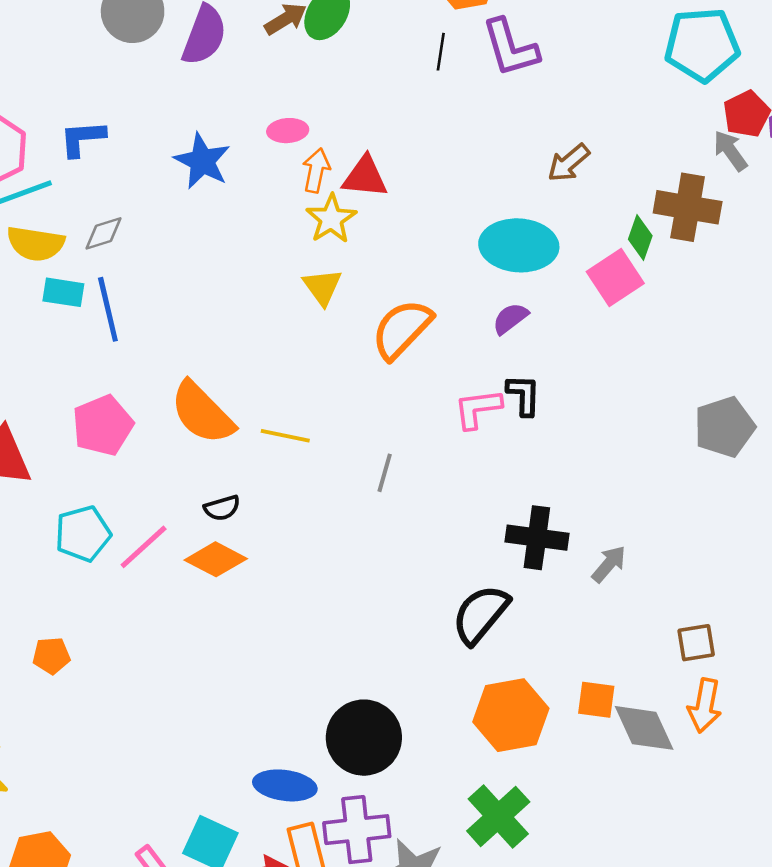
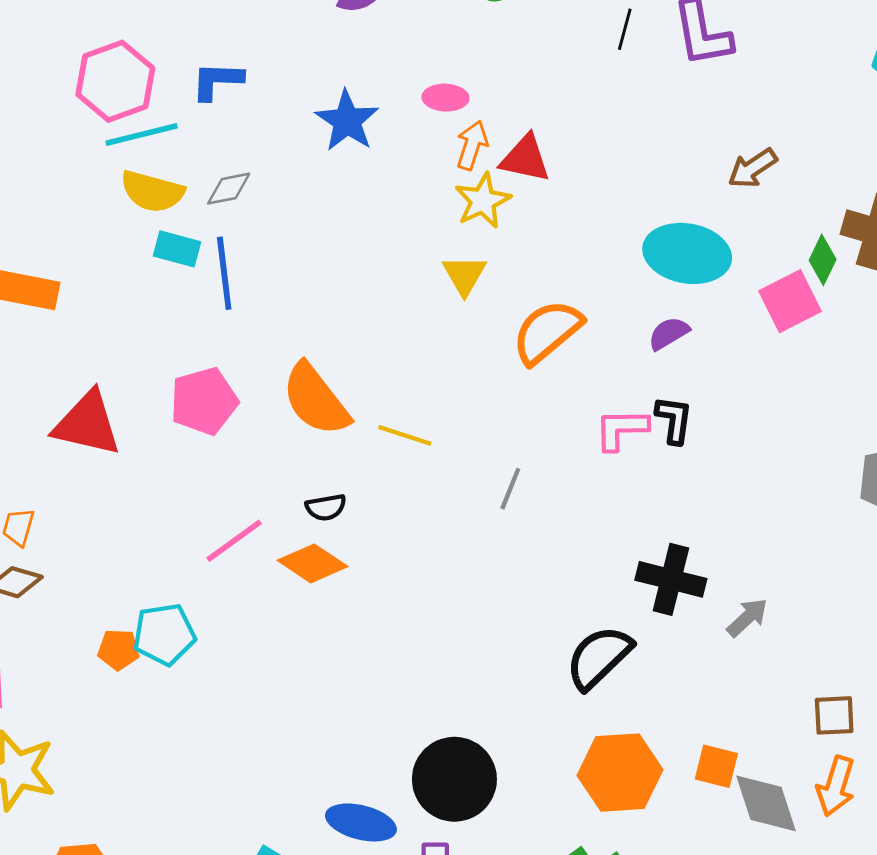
cyan pentagon: (83, 534) -> (164, 634), moved

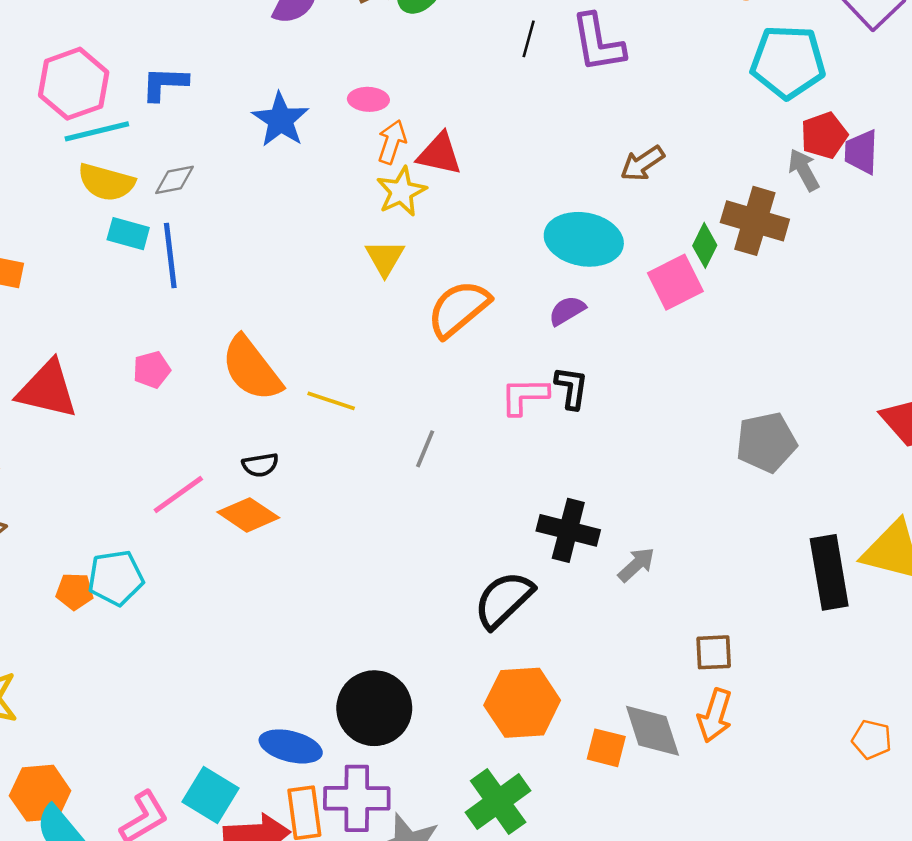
pink pentagon: (204, 401) -> (152, 370), size x0.6
orange square: (716, 766) -> (606, 748), moved

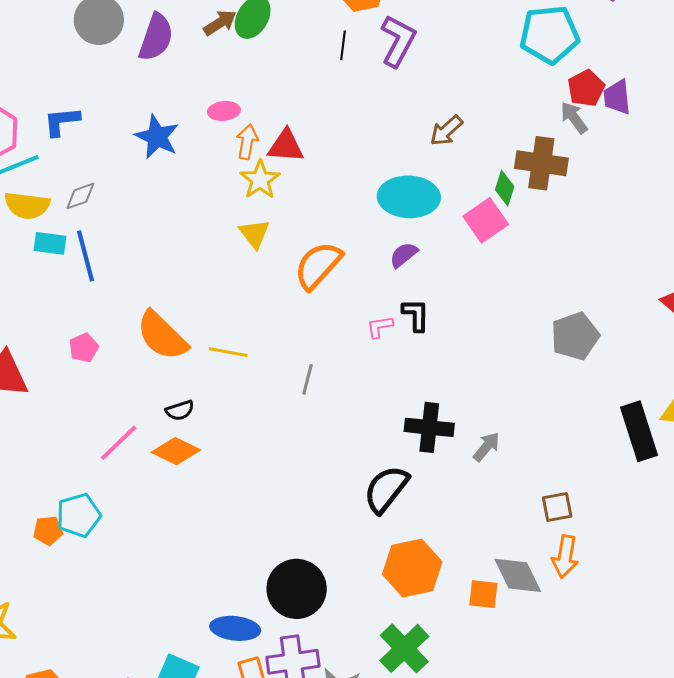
purple L-shape: (598, 43) -> (398, 41), turned -134
pink L-shape: (524, 396) -> (380, 327), size x0.7

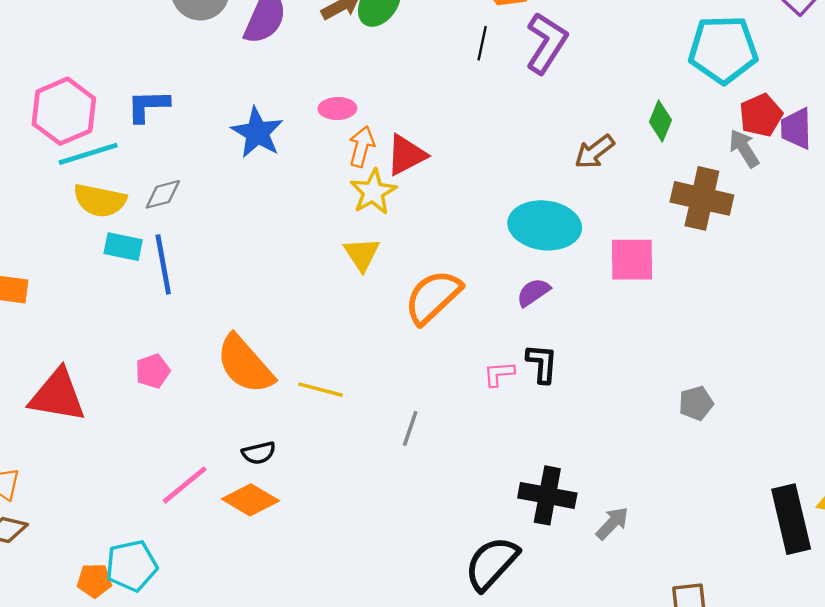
red triangle: (286, 146) -> (406, 155), turned -36
green diamond: (505, 188) -> (660, 121), moved
pink square: (486, 220) -> (632, 260), turned 30
gray pentagon: (575, 336) -> (696, 403), moved, size x0.6

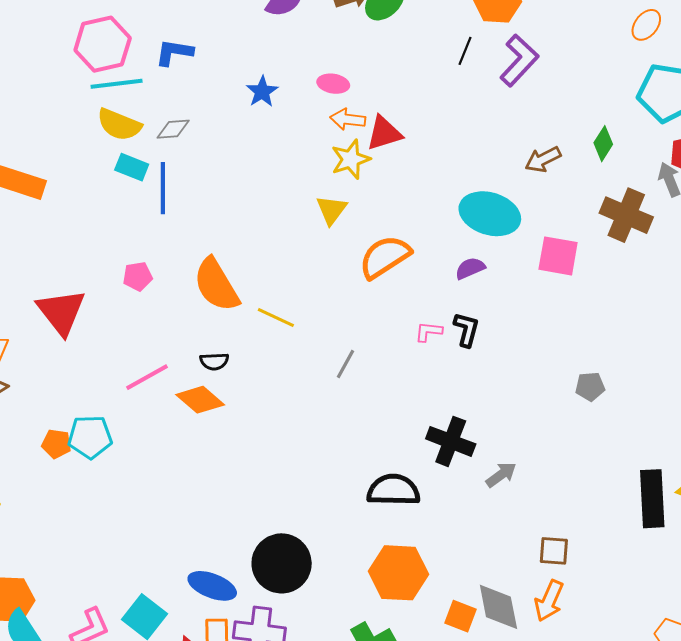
blue star: (257, 133) -> (262, 92), size x0.7
orange arrow: (362, 147) -> (348, 119), turned -108
red triangle: (57, 395) -> (61, 312), moved, turned 32
black semicircle: (492, 563) -> (393, 490), turned 38

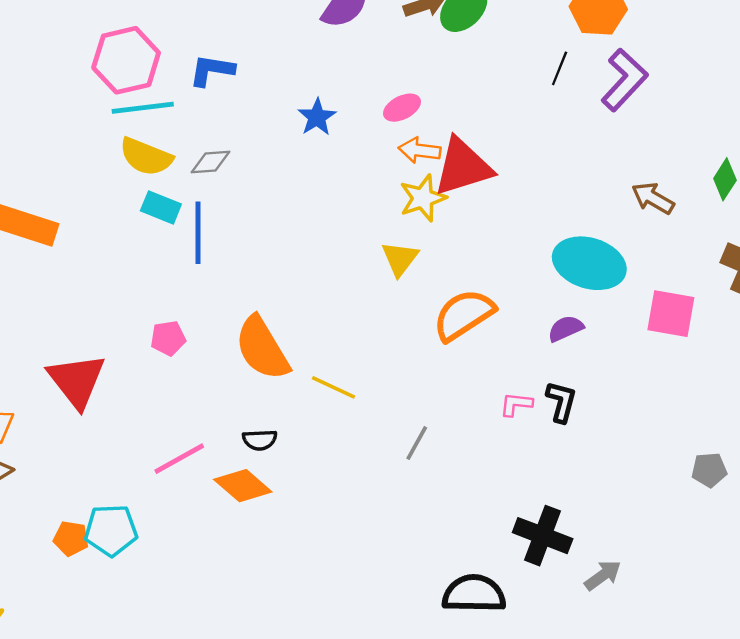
pink ellipse: (333, 84) -> (402, 108), turned -36
red triangle: (384, 133) -> (463, 167), size x1.4
brown arrow: (543, 159) -> (653, 198), turned 57

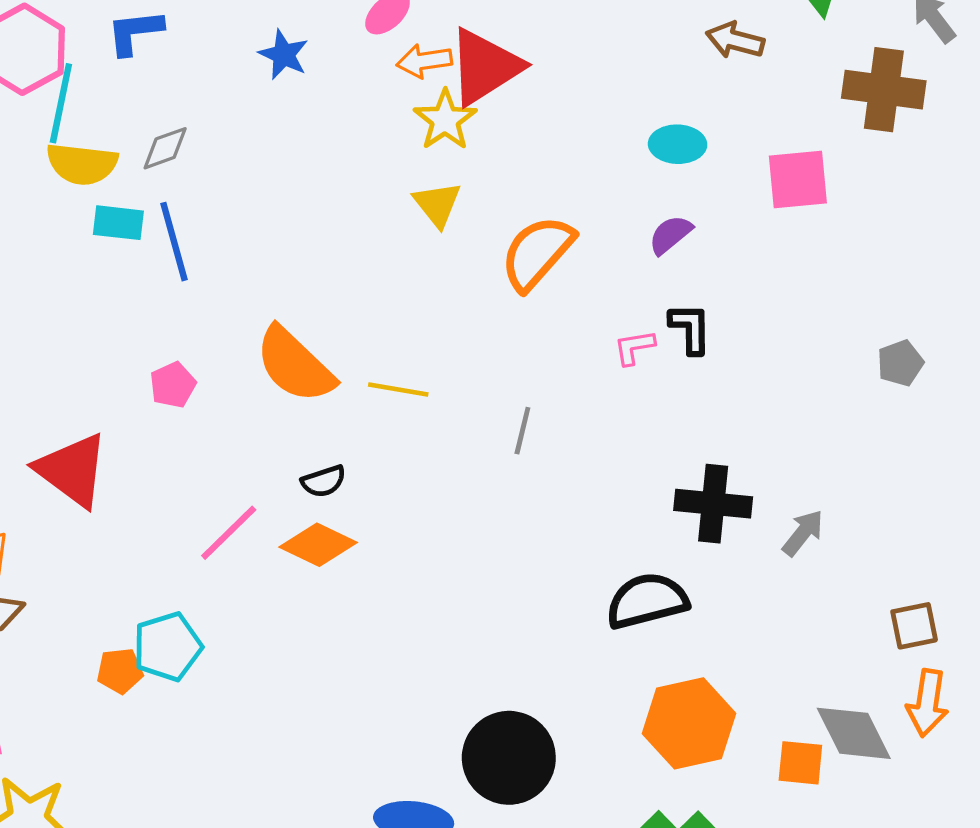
cyan line: (143, 108) -> (61, 103), turned -56
cyan ellipse: (589, 263) -> (678, 144), size x0.6

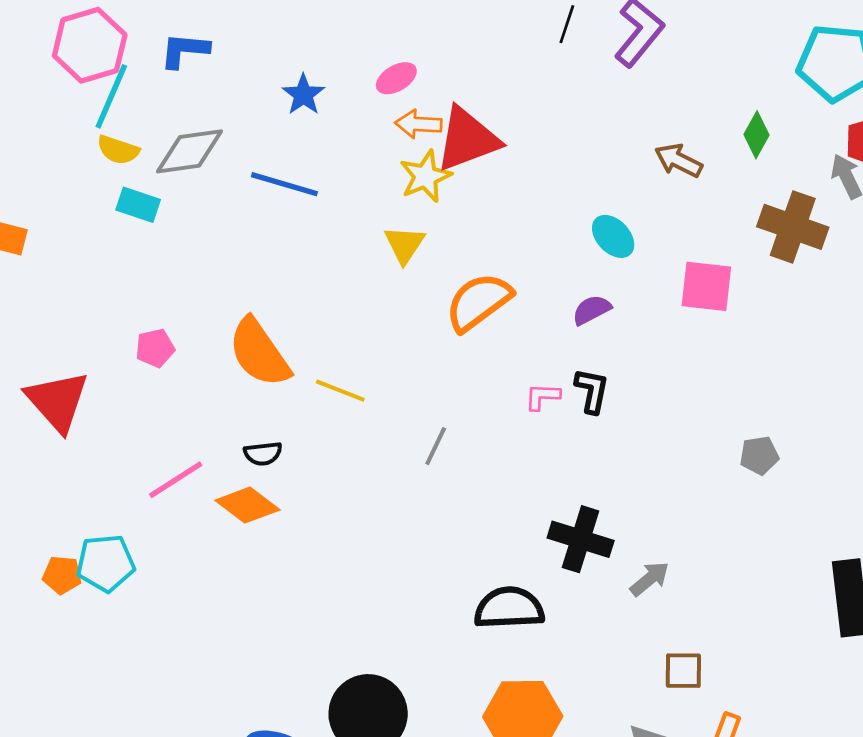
cyan ellipse: (678, 144) -> (613, 236), turned 33
gray diamond: (165, 148) -> (190, 151), size x1.6
yellow semicircle: (82, 164) -> (118, 150), size x0.7
blue line: (174, 242) -> (284, 184), moved, turned -70
brown square: (914, 626) -> (683, 671), moved

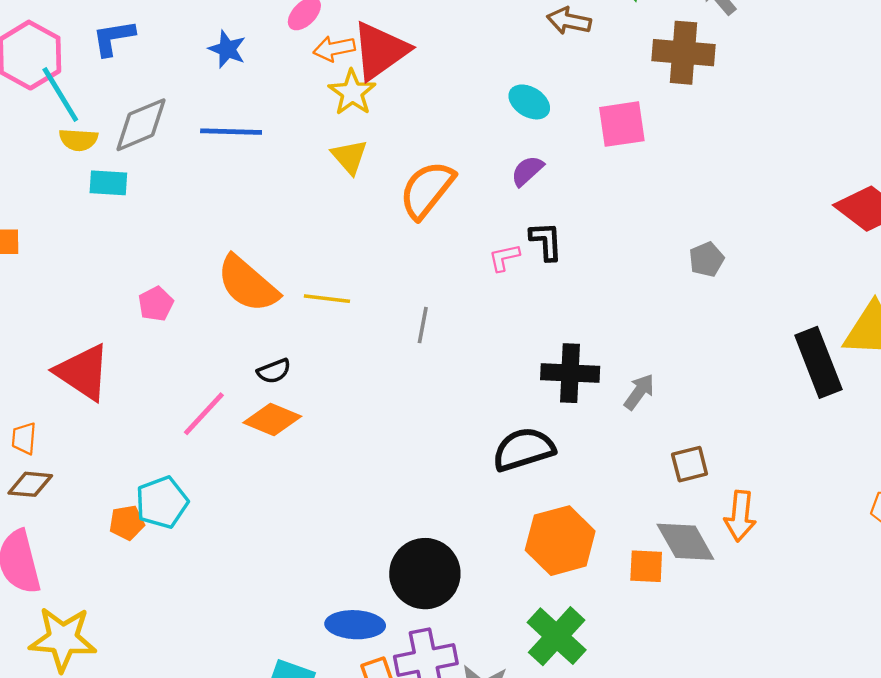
cyan line: (111, 96) -> (60, 95), turned -40

